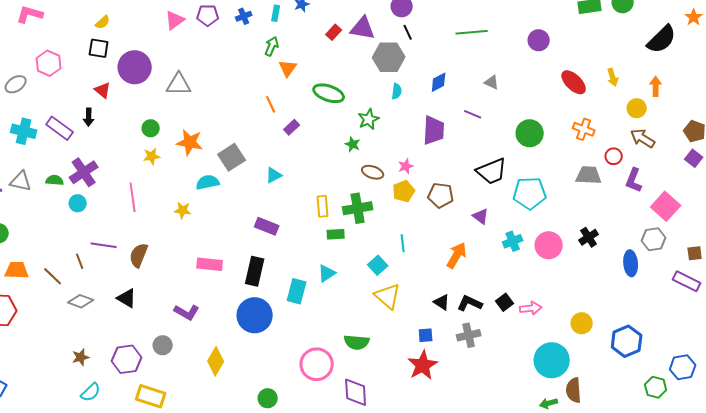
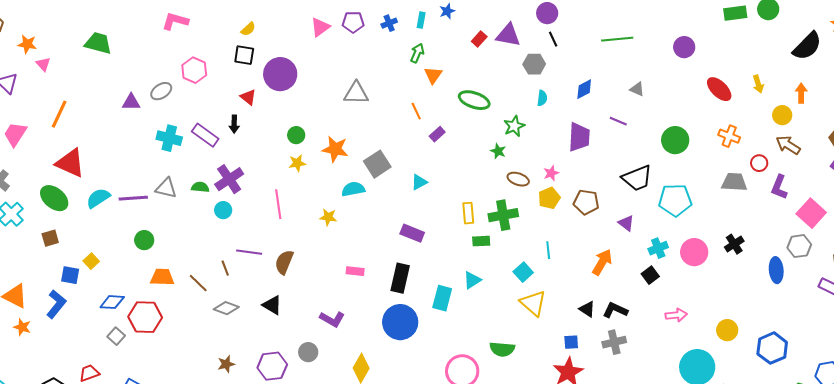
gray hexagon: (389, 57) -> (534, 64), size x0.7
gray triangle: (179, 84) -> (356, 93), moved
pink rectangle: (210, 264) -> (355, 271), size x0.7
black square: (505, 302) -> (650, 275), moved

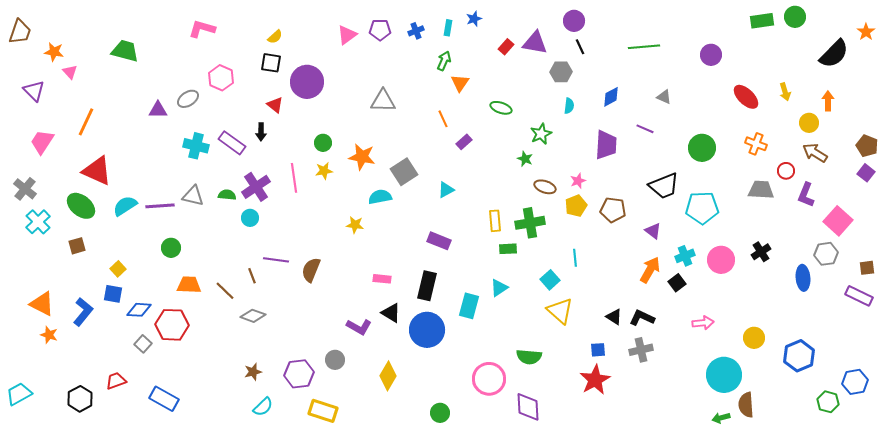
green ellipse: (474, 100) -> (501, 108), size x0.7
pink line: (278, 204) -> (294, 178), moved
orange arrow: (602, 262) -> (650, 270), moved
blue square: (70, 275) -> (113, 294), moved
black triangle: (272, 305) -> (391, 313), moved

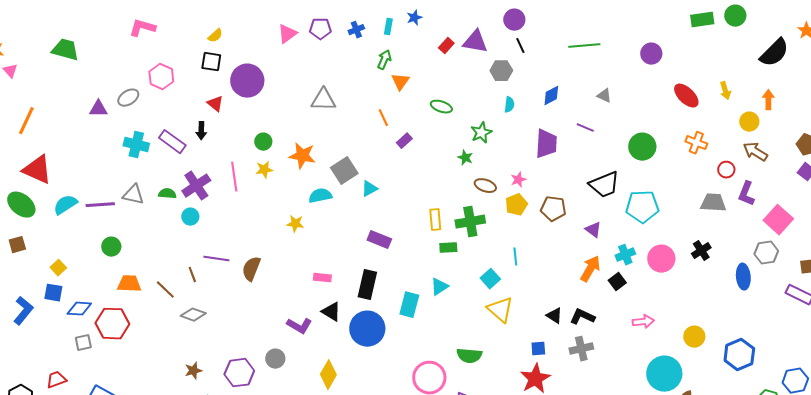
cyan triangle: (446, 190) -> (369, 189), moved
gray trapezoid: (761, 190) -> (713, 203), moved
gray square: (143, 344) -> (83, 343), turned 36

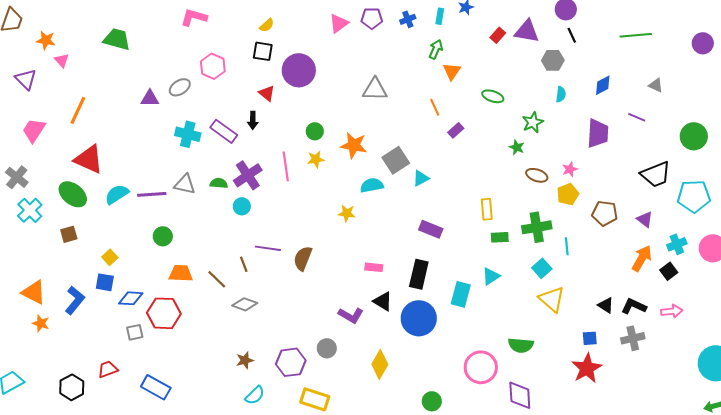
brown pentagon: (553, 209) -> (605, 213), moved
green cross: (470, 222) -> (537, 227), moved
pink arrow: (643, 322) -> (672, 311), moved

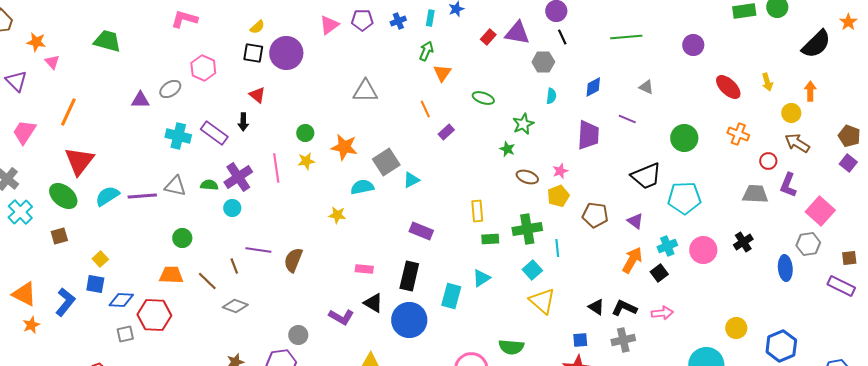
purple circle: (299, 70) -> (286, 53), moved
red triangle: (89, 159) -> (79, 161), turned 44
green circle: (163, 236) -> (182, 238), moved
orange star: (41, 323) -> (31, 325), turned 30
gray circle: (327, 348) -> (298, 335), moved

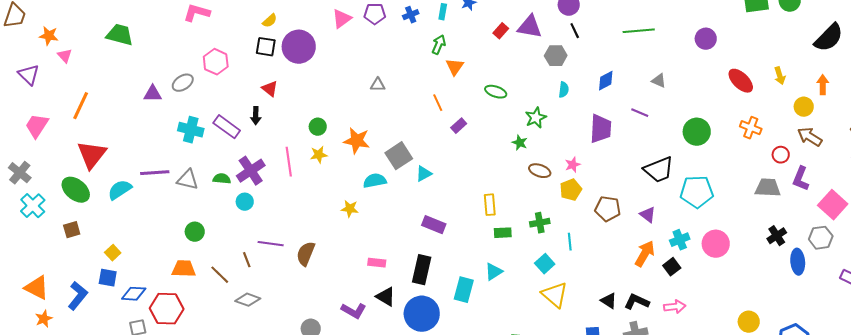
gray triangle: (365, 91) -> (378, 85), size x0.6
purple line: (142, 196) -> (155, 173), moved
green cross: (527, 229) -> (540, 223), size x0.7
black cross: (743, 242) -> (777, 236), moved

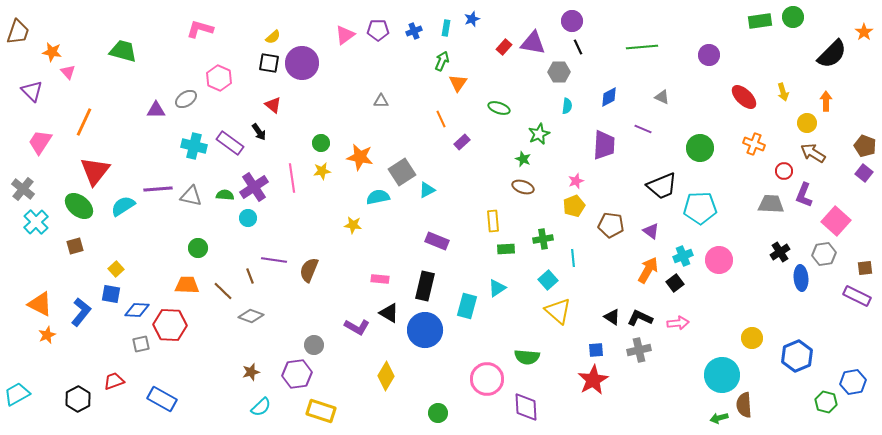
black arrow: (256, 116) -> (259, 132), turned -36
brown ellipse: (540, 171) -> (523, 187), moved

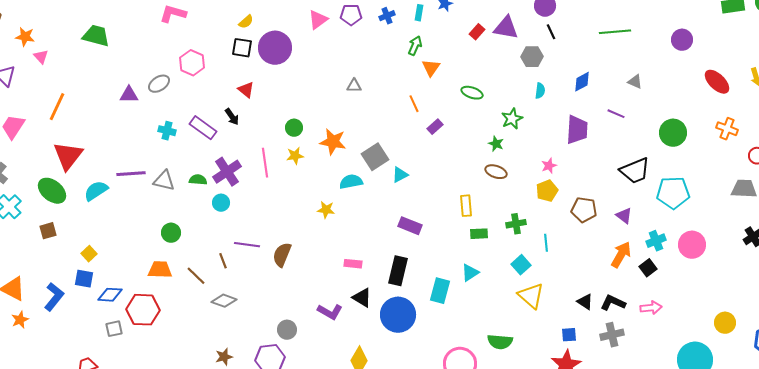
cyan cross: (194, 146) -> (167, 131), size x0.7

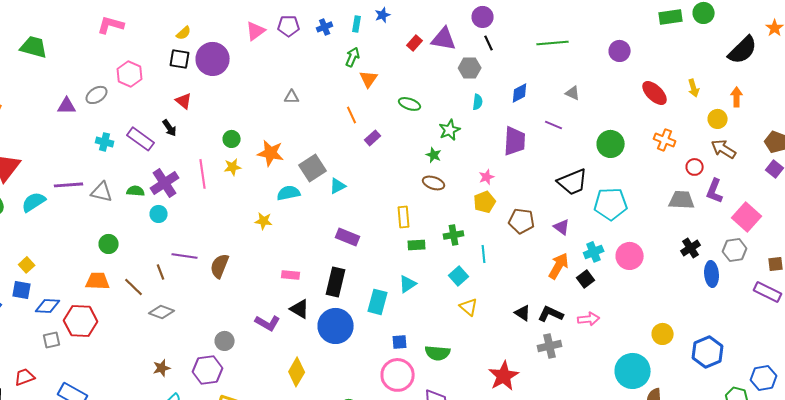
yellow triangle: (531, 296) -> (469, 307), size x0.7
blue square: (569, 335) -> (400, 342), moved

